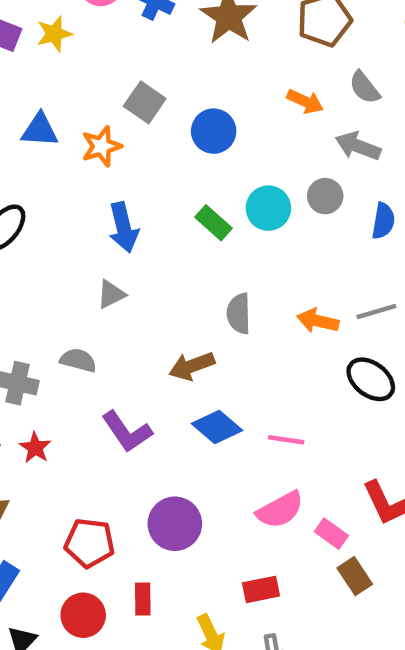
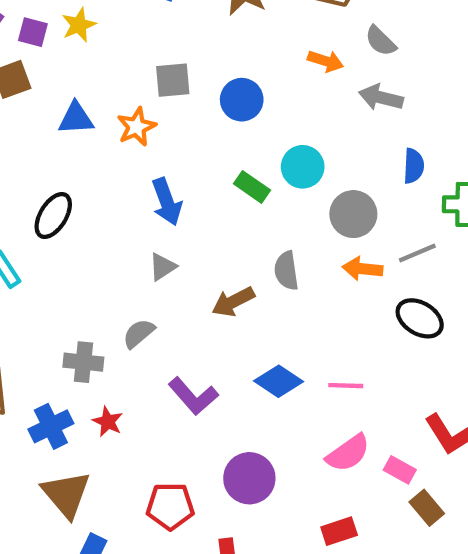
gray square: (145, 102) -> (173, 80), turned -33
gray circle: (325, 196) -> (353, 214), moved, size x1.4
gray semicircle: (78, 360) -> (139, 333), turned -48
brown arrow: (192, 366) -> (233, 302), moved

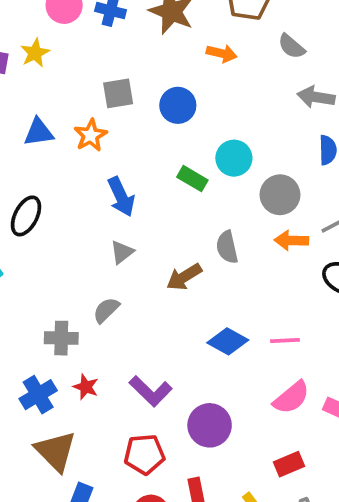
orange arrow: (326, 61) -> (222, 53), moved
gray arrow: (381, 98) -> (316, 97), moved
purple L-shape: (193, 396) -> (151, 391), moved

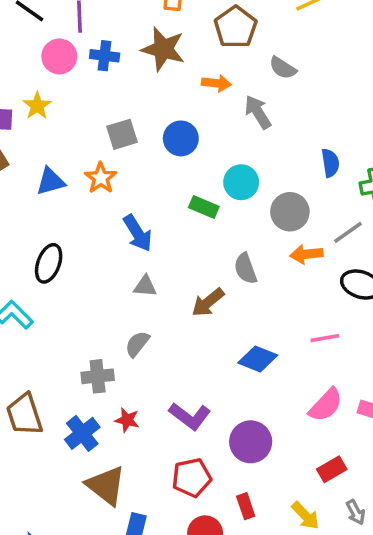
gray arrow: (316, 97) -> (258, 112), moved, turned 56
gray triangle: (122, 252) -> (145, 286), turned 50
pink line: (285, 340) -> (325, 338), moved

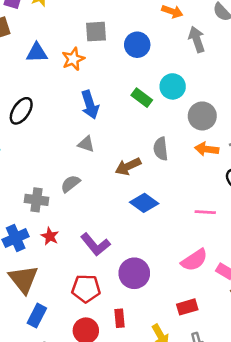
blue diamond: (258, 359) -> (144, 203), moved

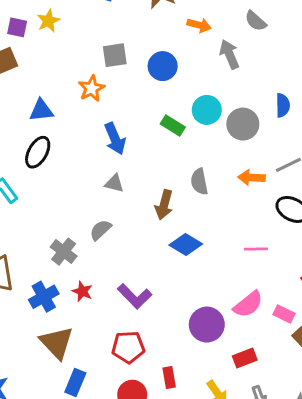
blue triangle: (37, 53) -> (41, 110), moved
gray circle: (202, 116) -> (243, 124), moved
brown arrow: (128, 166) -> (164, 205), turned -45
gray cross: (36, 200) -> (64, 252), turned 35
purple circle: (134, 273) -> (207, 325), moved

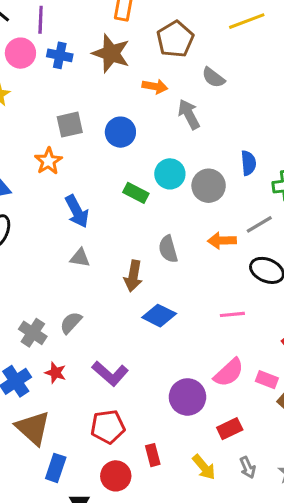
gray semicircle: (100, 230) -> (71, 323), moved

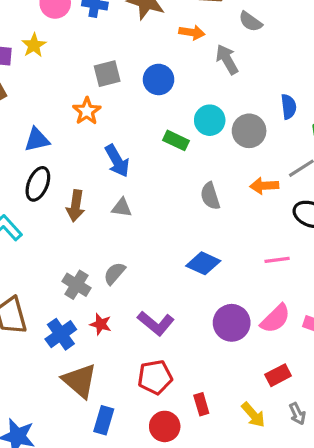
brown arrow: (133, 276) -> (76, 206), moved
purple circle: (187, 397) -> (232, 323), moved

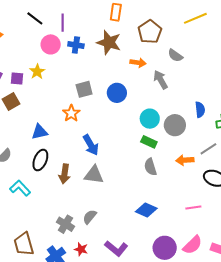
green rectangle: (176, 140) -> (149, 142), moved
gray triangle: (122, 208) -> (94, 175), size x1.5

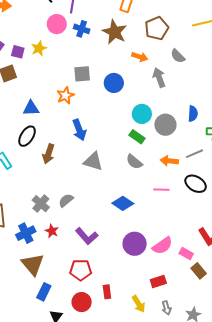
gray semicircle: (150, 167) -> (134, 162), turned -42
gray triangle: (94, 175) -> (93, 161), moved
pink line: (193, 207) -> (161, 190), moved

